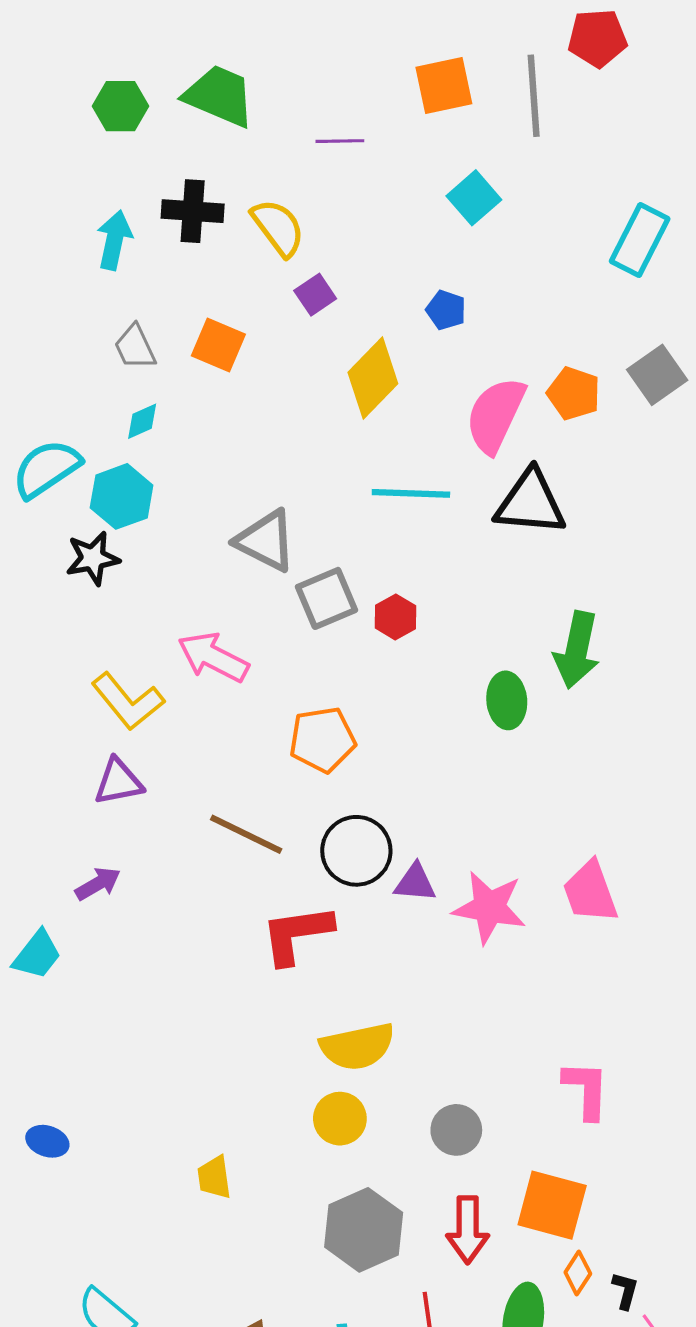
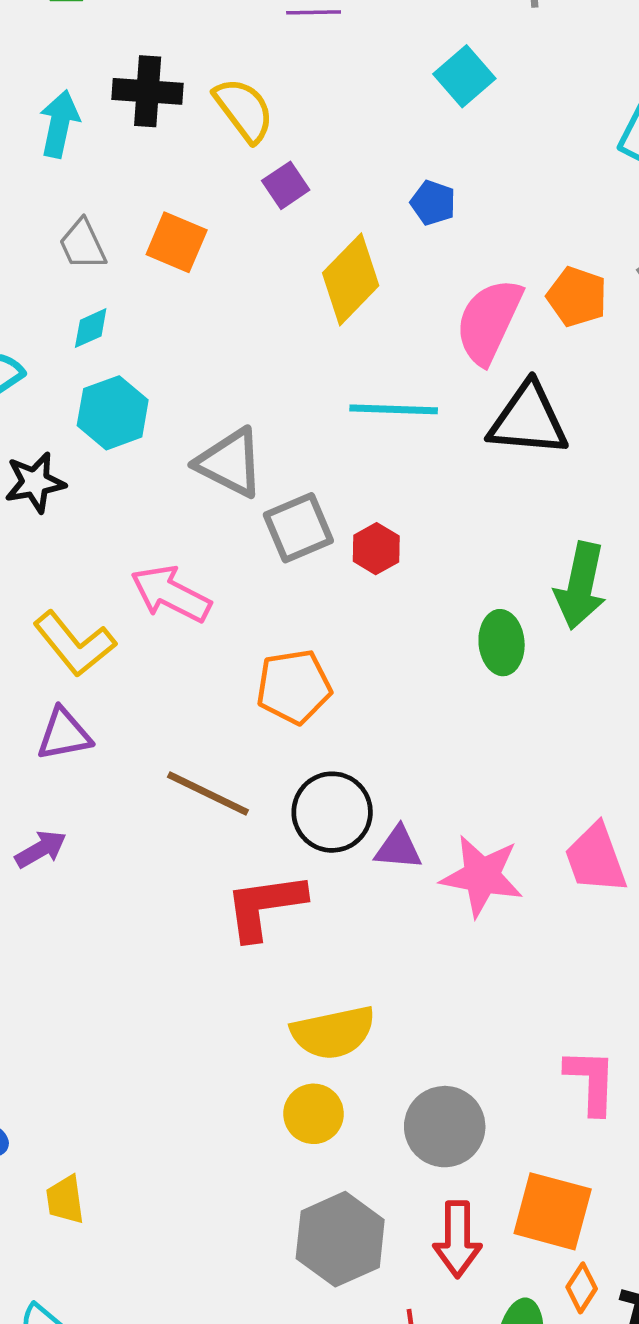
cyan hexagon: (122, 496) -> (113, 413), moved
gray circle: (456, 1130) -> (445, 1127), size x1.4
yellow trapezoid: (214, 1177) -> (65, 1200), moved

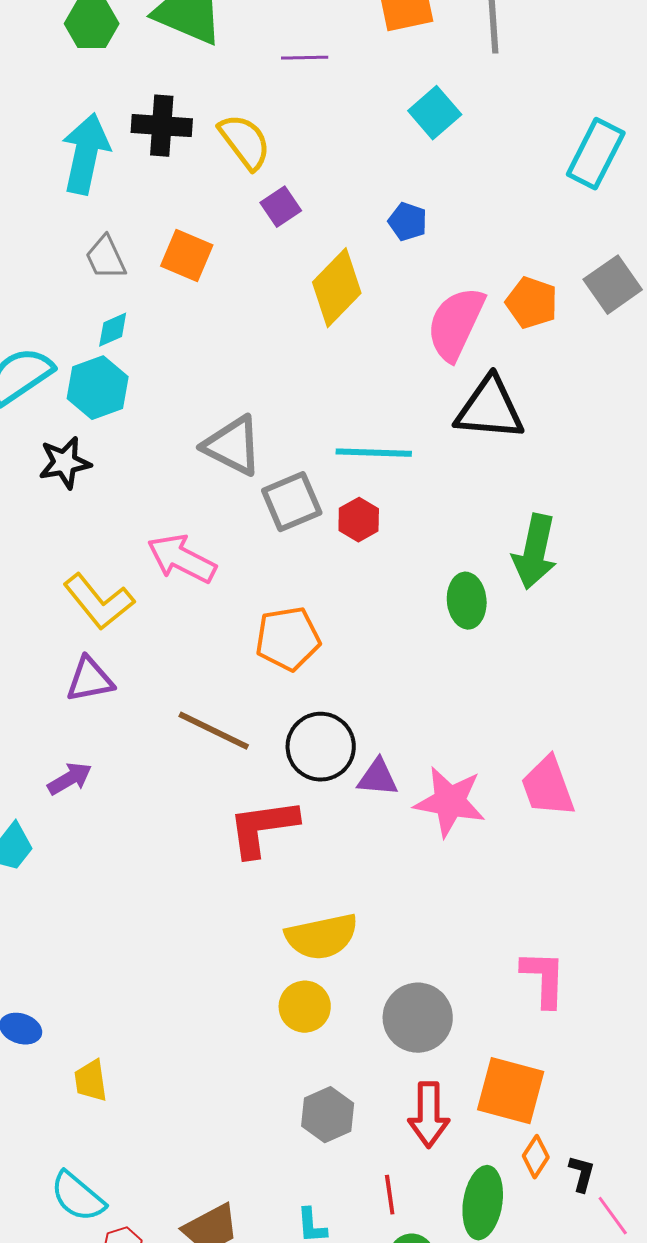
cyan arrow: (59, 124) -> (86, 154), size x1.4
cyan line: (394, 409) -> (374, 453), moved
cyan hexagon: (113, 413) -> (98, 388), moved
gray hexagon: (340, 1239) -> (328, 1115), size x0.7

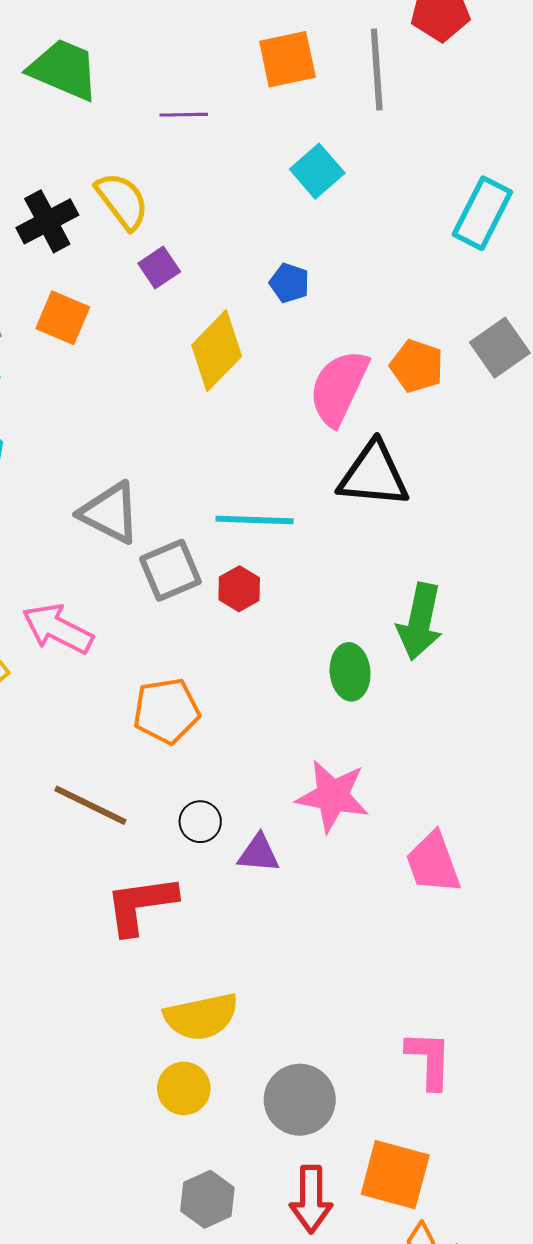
black cross: (162, 126) -> (47, 221), moved, turned -32
black circle: (321, 747) -> (200, 822), size x0.6
pink star: (450, 802) -> (333, 796), moved

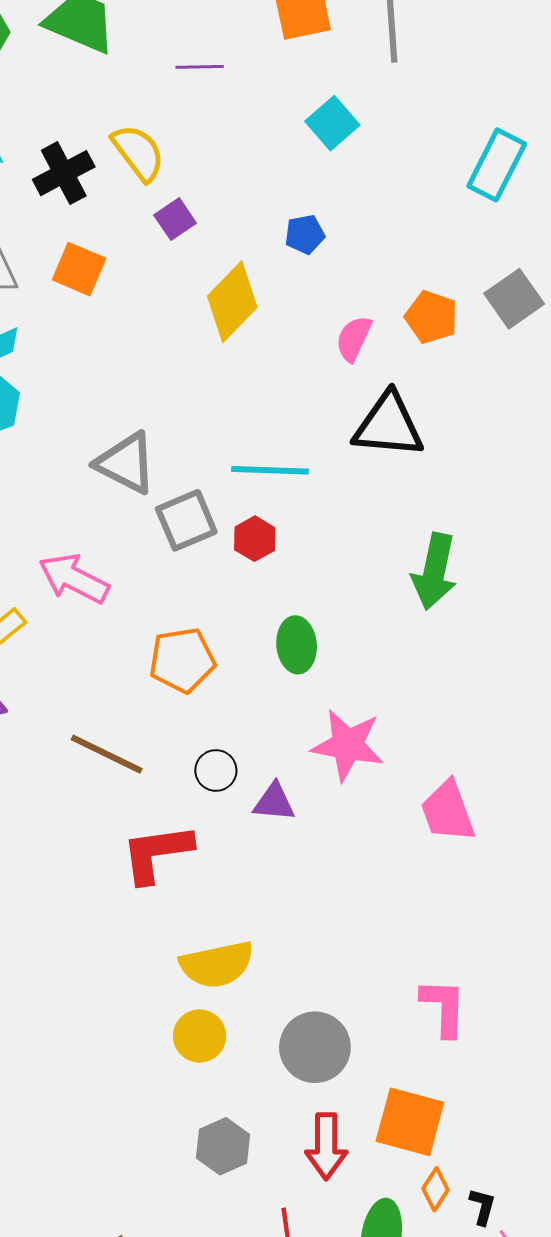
blue pentagon: (289, 283) -> (305, 234), turned -30
pink semicircle: (339, 388) -> (354, 339), size x0.6
green ellipse: (350, 672) -> (297, 645), moved

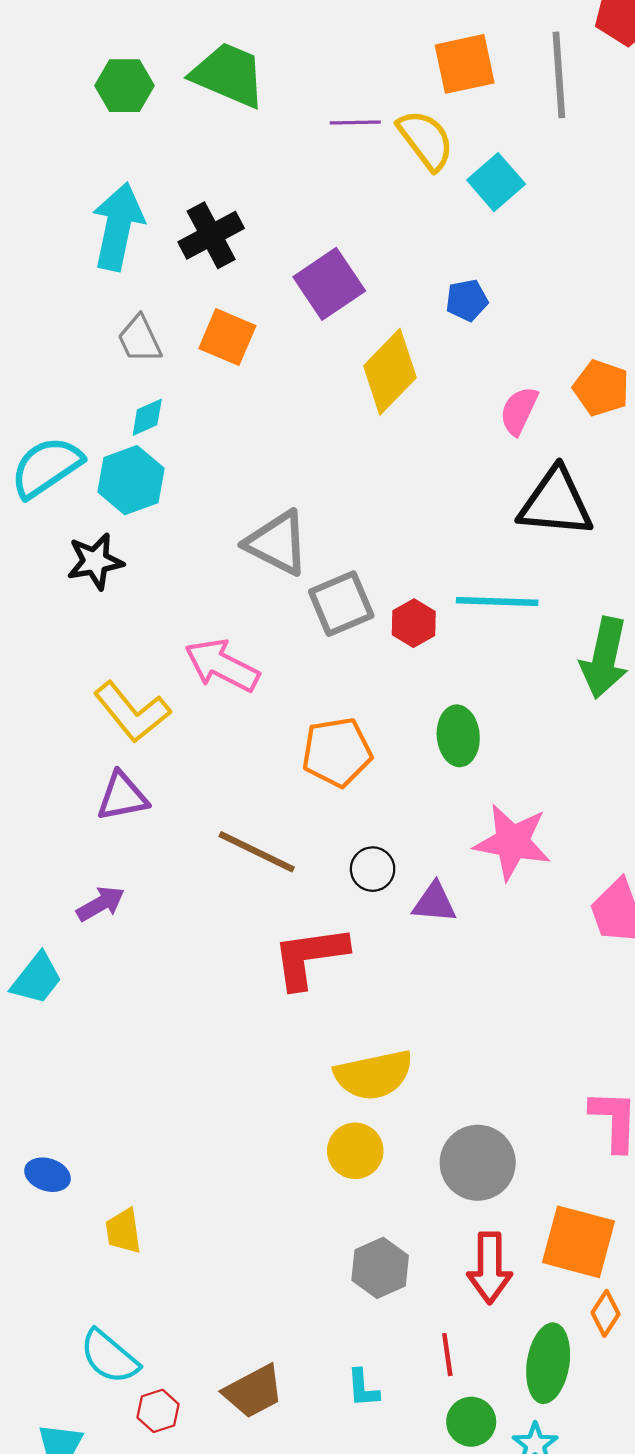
yellow semicircle: (138, 153) -> (426, 140), moved
purple square: (175, 219) -> (329, 284), size x1.6
cyan line: (270, 470) -> (497, 601), moved

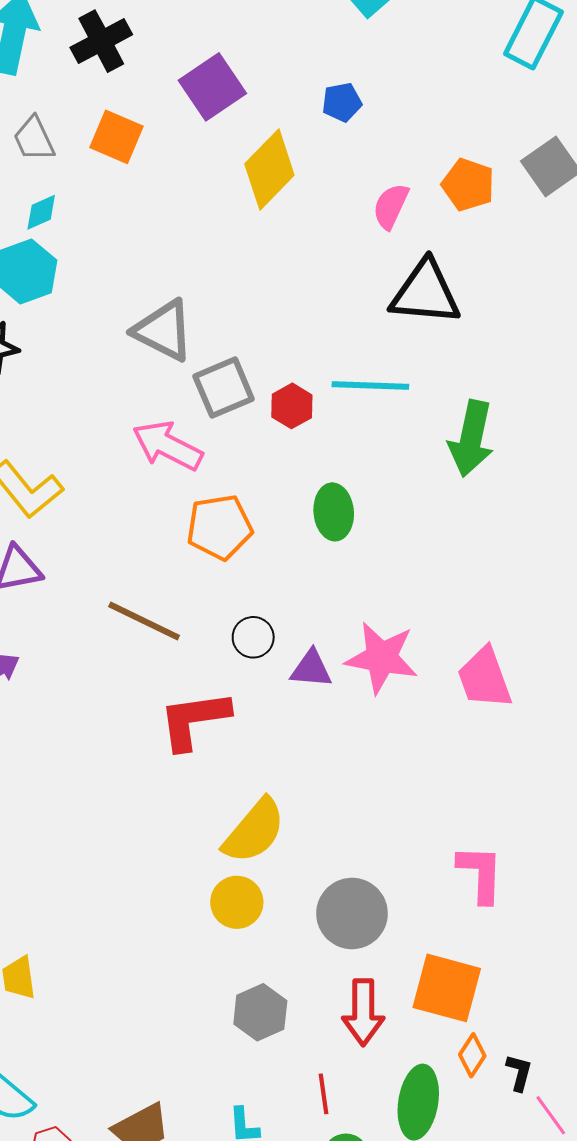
pink arrow: (222, 665) -> (168, 446), moved
pink star: (512, 842) -> (382, 658), moved
yellow semicircle: (374, 1075) -> (254, 831), turned -38

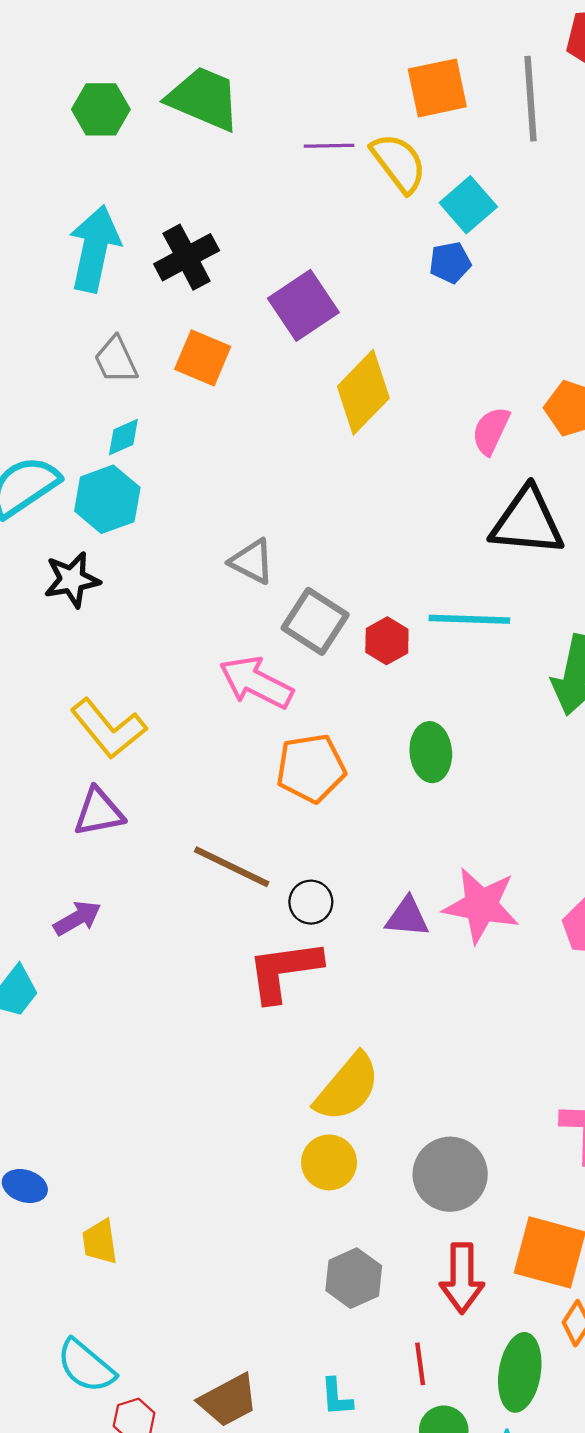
blue pentagon: (342, 102) -> (450, 263), moved
gray triangle: (163, 331) -> (252, 561), size x0.7
gray square: (224, 388) -> (315, 621), turned -34
black circle: (253, 637) -> (311, 902), moved

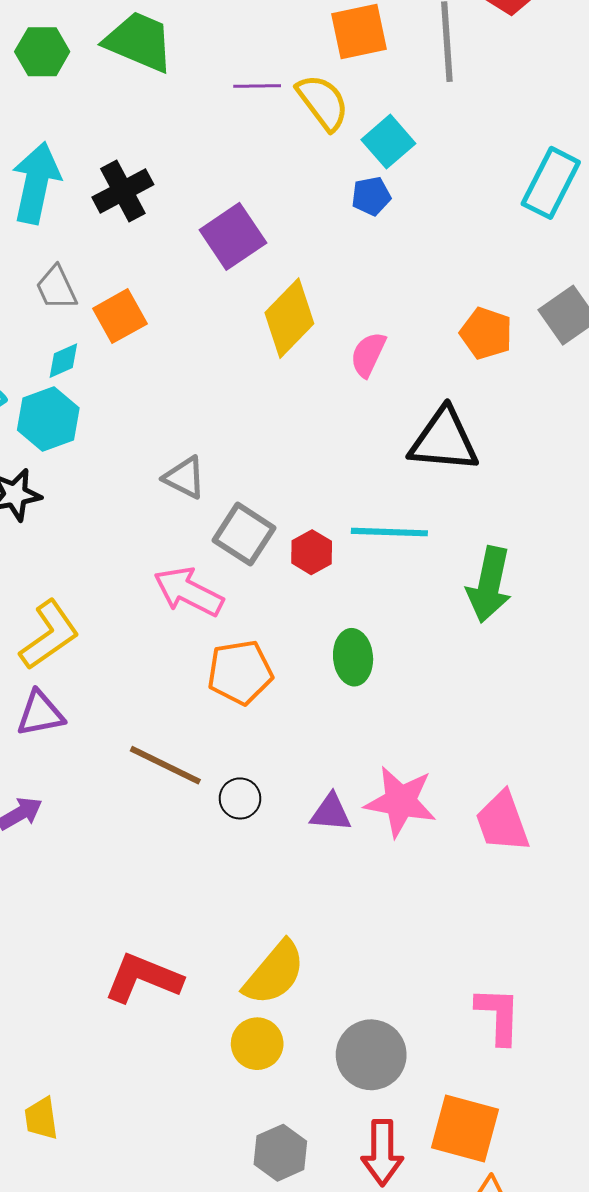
orange square: (203, 358) -> (120, 316), moved, turned 38
pink semicircle: (491, 431) -> (368, 354), moved
yellow L-shape: (108, 729) -> (49, 635), turned -86
red L-shape: (284, 971) -> (143, 978), moved, turned 30

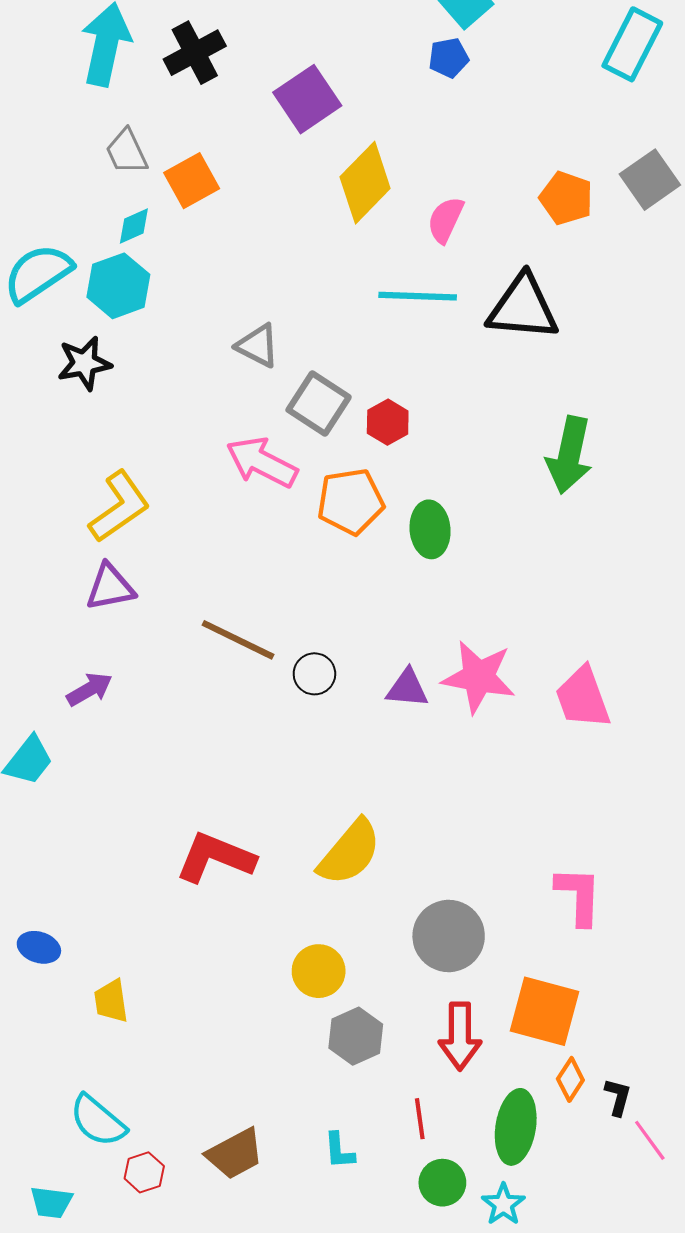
cyan line: (389, 532) -> (418, 296), moved
orange pentagon: (240, 672) -> (351, 502), moved
yellow circle: (257, 1044) -> (319, 971), moved

